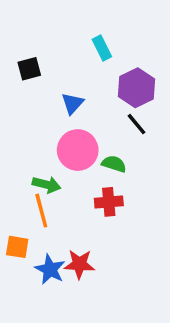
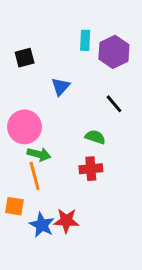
cyan rectangle: (102, 48) -> (85, 40), turned 30
purple hexagon: (136, 88) -> (114, 52), moved
pink circle: (78, 150) -> (25, 127), moved

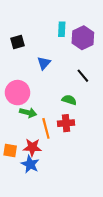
orange line: (35, 176) -> (46, 128), moved
red star: (66, 221) -> (32, 147), moved

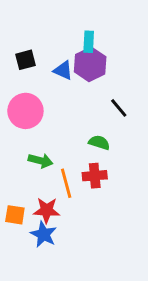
purple hexagon: (83, 38) -> (90, 64), moved
blue triangle: (44, 63) -> (63, 70), moved, turned -48
pink circle: (18, 93) -> (25, 111), moved

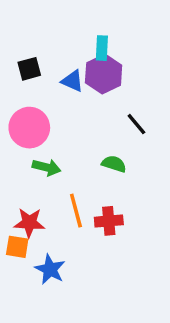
green arrow: (41, 161) -> (47, 167), moved
red cross: (95, 176) -> (109, 221), moved
red star: (47, 210) -> (29, 223), moved

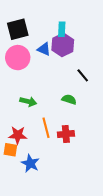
black square: (29, 69) -> (18, 29), moved, size x1.5
pink circle: (29, 128) -> (18, 58), moved

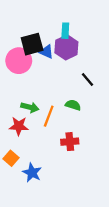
black square: (18, 29) -> (32, 44), moved
orange line: (46, 128) -> (49, 116), moved, turned 36
red star: (18, 135) -> (19, 126), moved
orange square: (10, 150) -> (11, 158), turned 32

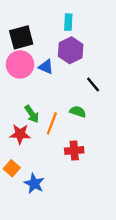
cyan rectangle: (65, 31) -> (68, 22), moved
black square: (32, 44) -> (21, 37), moved
blue triangle: (46, 52) -> (46, 67), moved
green arrow: (30, 107) -> (32, 114), turned 42

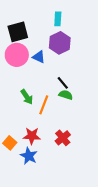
black line: (93, 85) -> (63, 83), moved
red star: (20, 134) -> (32, 136), moved
red cross: (74, 151) -> (63, 138), moved, turned -35

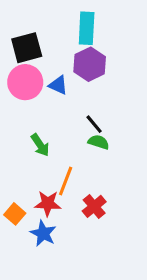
cyan rectangle: (58, 19) -> (87, 28), size x1.5
orange line: (44, 105) -> (66, 181), moved

